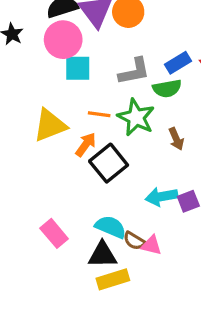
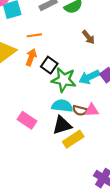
green star: (136, 117) -> (64, 80), moved
black square: (109, 163) -> (49, 65), size x0.7

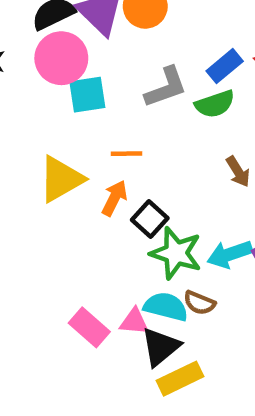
brown semicircle: (80, 110) -> (199, 303), moved
pink triangle: (92, 110) -> (134, 322), moved
black triangle: (62, 125) -> (160, 347), turned -30

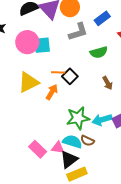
pink circle: (61, 58) -> (27, 42), moved
blue rectangle: (225, 66) -> (102, 18), moved
gray L-shape: (166, 87) -> (78, 32), moved
black square: (150, 219) -> (70, 76), moved
green star: (176, 253) -> (78, 118), turned -30

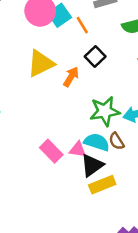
cyan square: (42, 45) -> (59, 15), turned -30
orange line: (58, 72) -> (82, 25), moved, turned 56
brown semicircle: (87, 141) -> (117, 141), turned 32

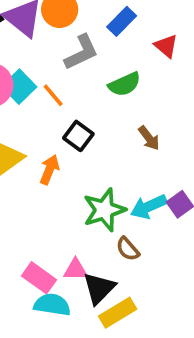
cyan semicircle: (97, 142) -> (52, 305), moved

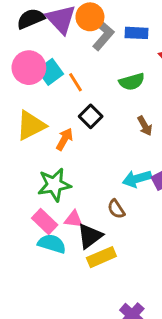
blue rectangle: (122, 21) -> (136, 33), turned 40
gray L-shape: (81, 52) -> (103, 35), moved, turned -32
green star: (104, 210) -> (54, 185), moved

